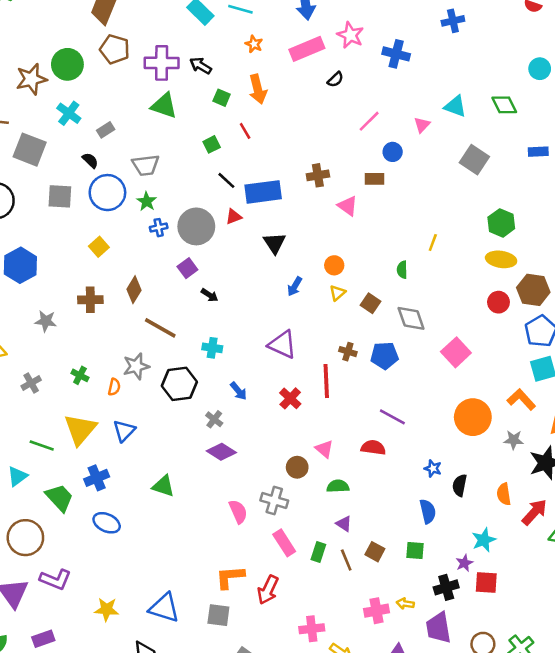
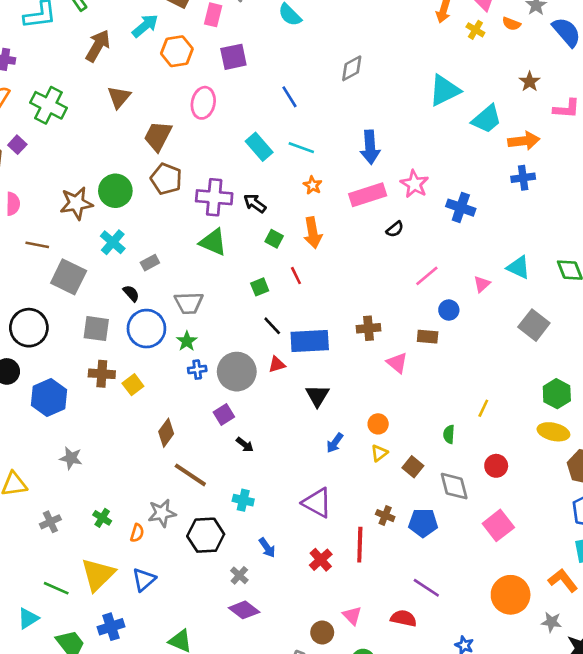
brown cross: (90, 300) -> (102, 374), moved
red circle: (498, 302) -> (496, 466), moved

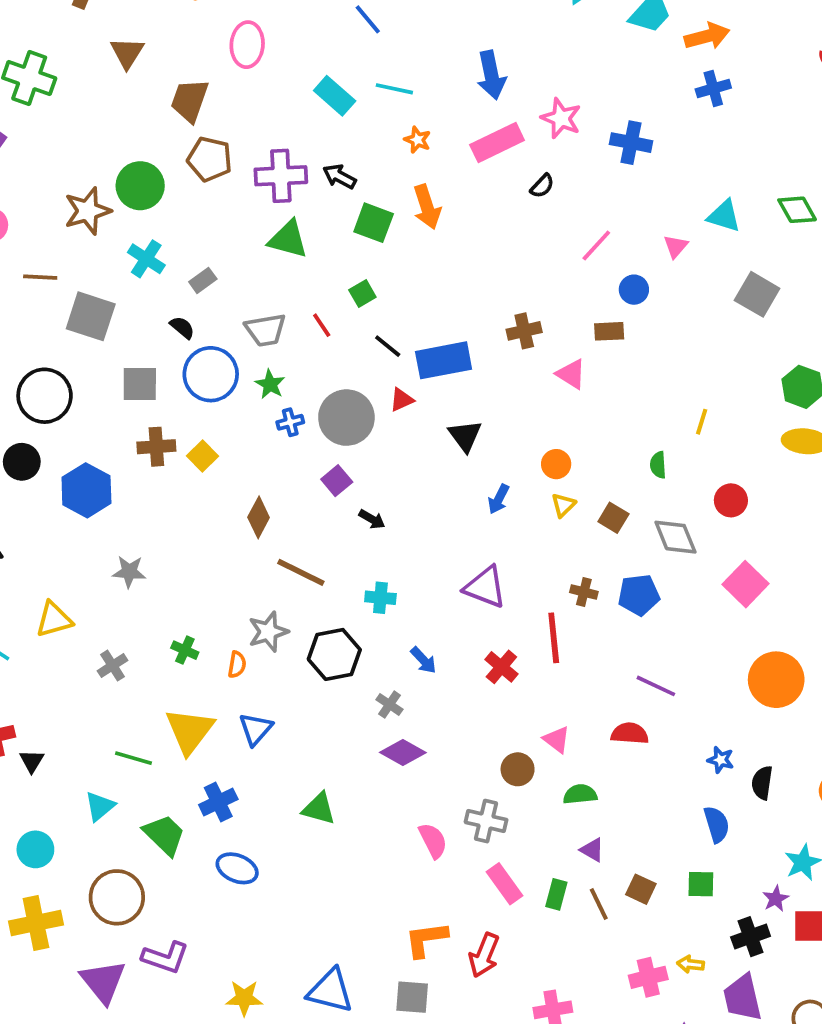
green square: (274, 239) -> (374, 223), size x1.5
red line: (296, 276) -> (322, 325), moved

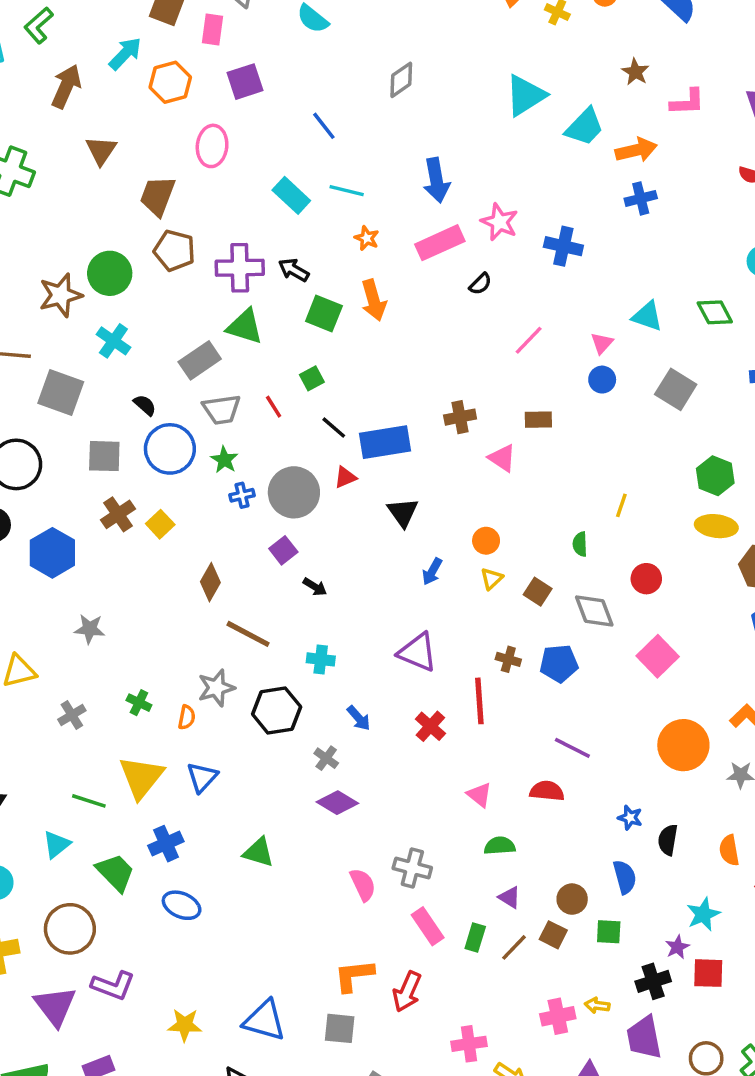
gray rectangle: (203, 280) -> (200, 360), moved, size x1.6
blue circle: (634, 290) -> (602, 380), moved
brown cross: (156, 447) -> (118, 514), turned -32
brown circle: (518, 769) -> (572, 899), moved
brown line: (599, 904) -> (514, 947), turned 68

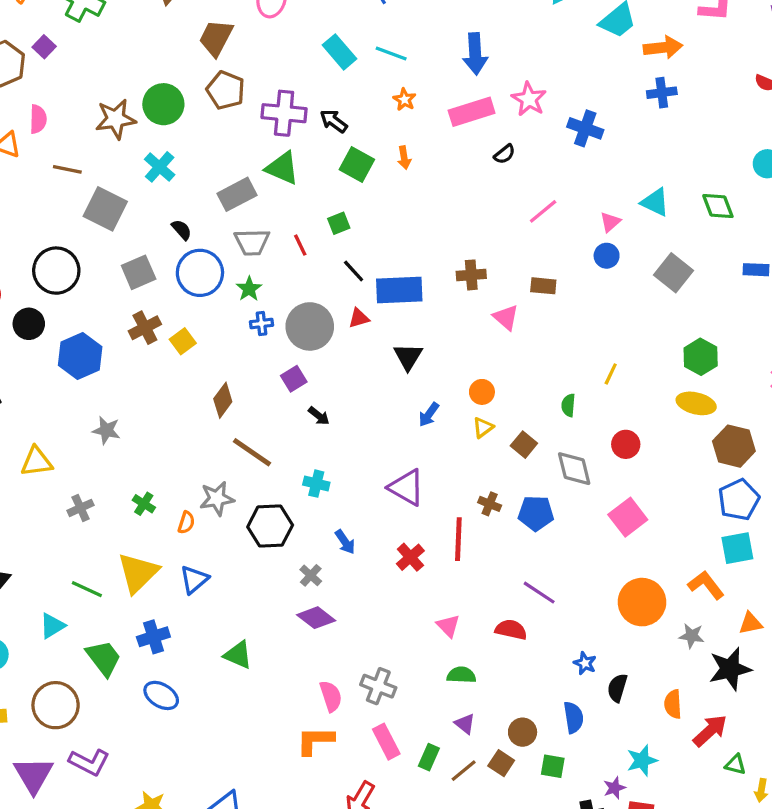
orange arrow: (374, 300) -> (404, 158), size x0.6
gray square: (104, 456) -> (139, 272), turned -32
orange L-shape: (354, 976) -> (315, 740), moved

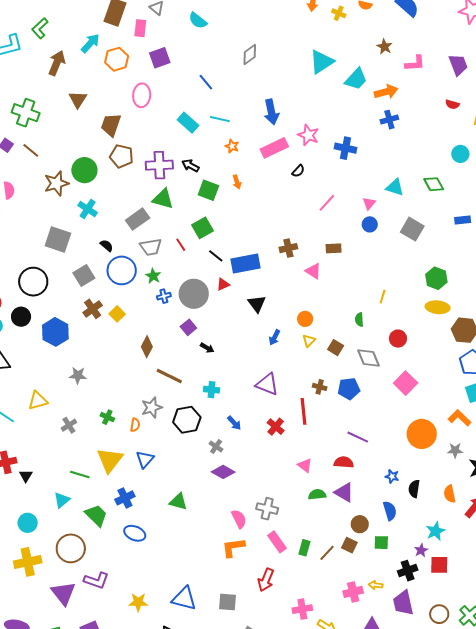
brown line: (67, 169) -> (31, 150), moved, turned 36
green square: (339, 223) -> (202, 228), size x1.5
purple triangle: (465, 724) -> (344, 492), moved, size x1.5

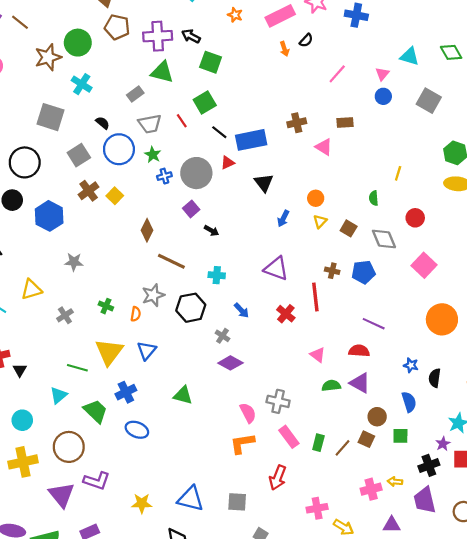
orange arrow: (237, 182) -> (284, 49), moved
gray rectangle: (138, 219) -> (135, 94), size x0.7

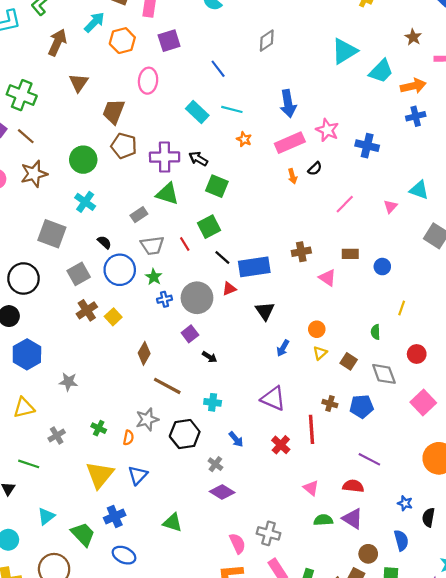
brown star: (48, 57) -> (34, 174), moved
blue circle: (383, 96) -> (382, 267), moved
blue hexagon: (49, 216) -> (27, 354), moved
green line: (77, 368) -> (29, 464), moved

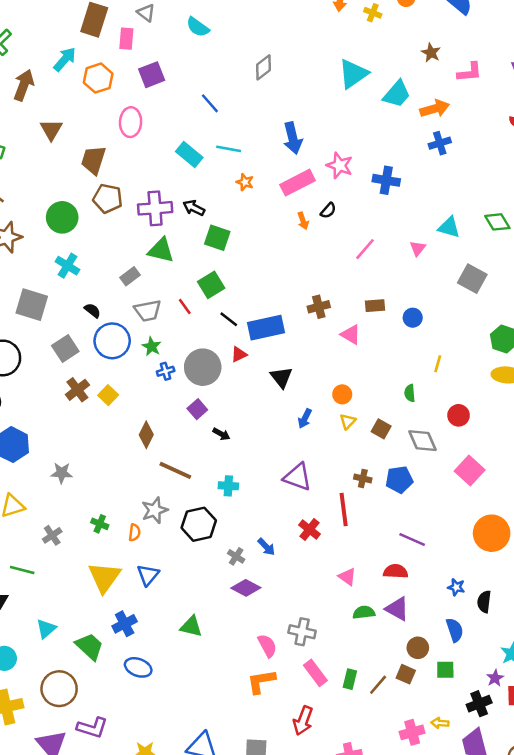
blue arrow: (236, 439) -> (266, 547), moved

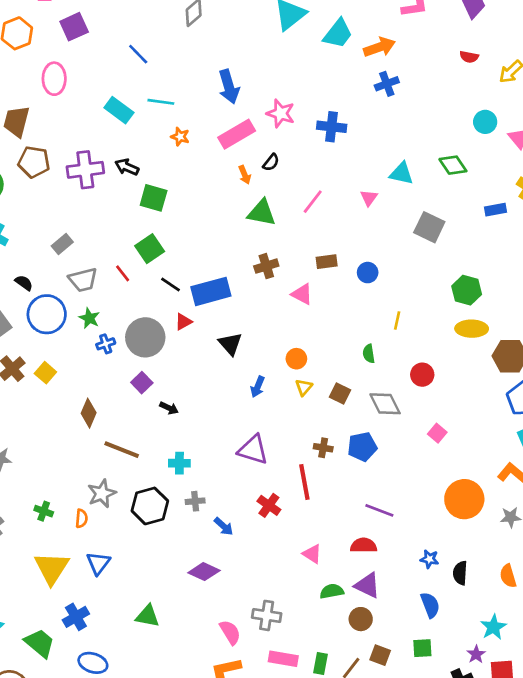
green triangle: (161, 250) -> (262, 213), moved
pink square: (470, 470) -> (437, 433), size x0.6
gray cross: (236, 556) -> (195, 501), moved, turned -35
brown circle: (418, 648) -> (361, 619), moved
pink rectangle: (315, 673) -> (283, 659), turned -40

